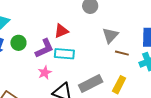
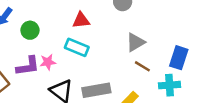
green circle: (18, 43) -> (30, 30), moved
purple L-shape: (44, 48) -> (28, 66), moved

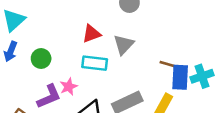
gray triangle: (135, 42) -> (124, 45), moved
blue rectangle: (179, 58) -> (180, 77), moved

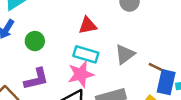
gray triangle: (124, 45) -> (125, 54), moved
pink star: (69, 87) -> (81, 74), moved, size x1.5

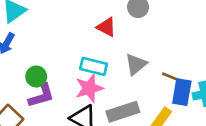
red triangle: (88, 25) -> (106, 27), moved, turned 42
green circle: (35, 41) -> (36, 76), moved

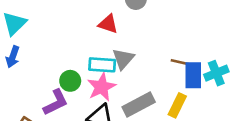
gray triangle: (136, 64) -> (123, 59), moved
green circle: (36, 76) -> (70, 81), moved

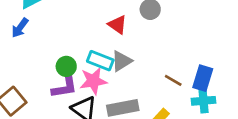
blue rectangle: (193, 75) -> (203, 78), moved
purple L-shape: (56, 102) -> (65, 87), moved

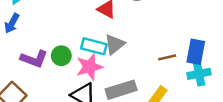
brown line: (173, 80) -> (167, 57), turned -36
purple L-shape: (65, 87) -> (34, 59), moved, turned 36

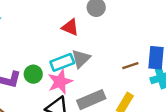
cyan rectangle: (94, 46) -> (62, 62), turned -30

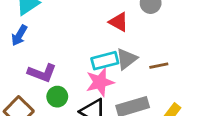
brown line: (130, 66) -> (159, 66), moved
green circle: (33, 74) -> (57, 97), moved

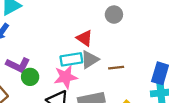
red triangle: (119, 22) -> (84, 38), moved
green circle: (57, 97) -> (30, 77), moved

